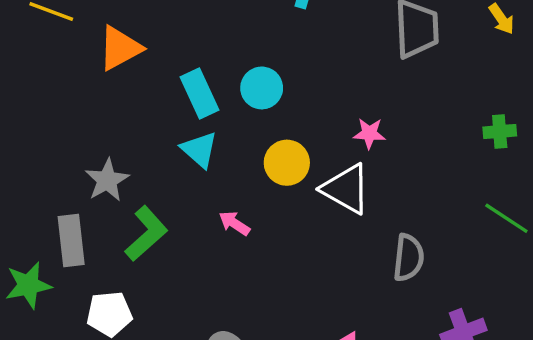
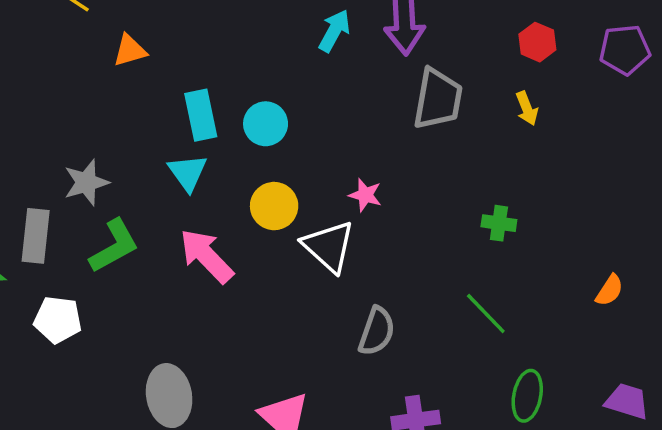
orange triangle: (120, 48) -> (130, 50), size x0.7
pink arrow: (234, 223) -> (206, 256), size x1.8

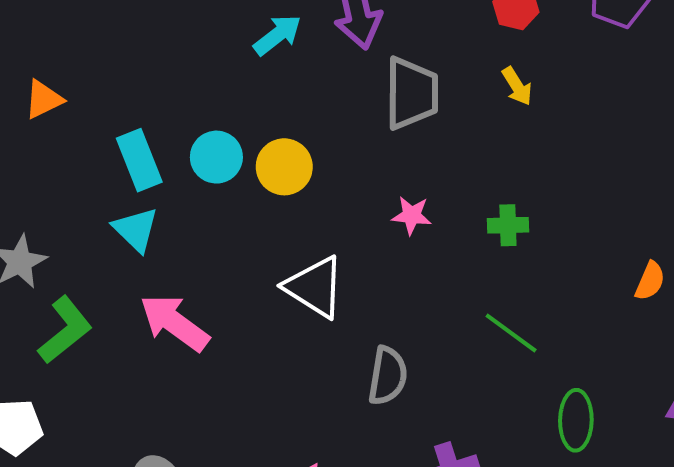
cyan arrow: (334, 31) -> (278, 35), turned 33
pink star: (365, 195) -> (412, 215), moved
yellow circle: (274, 206) -> (284, 167), moved

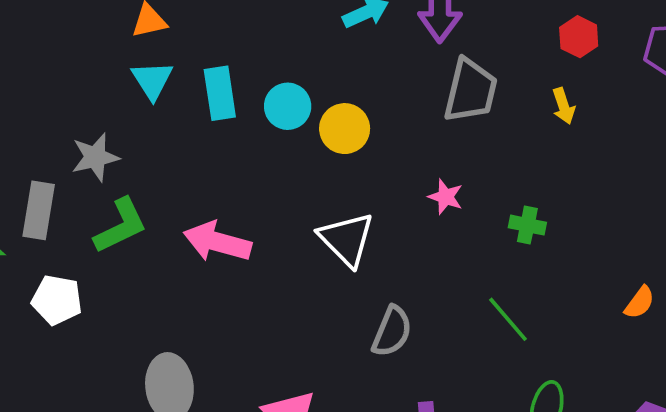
cyan triangle: (136, 230) -> (152, 80), moved
pink arrow: (174, 323) -> (217, 242), turned -34

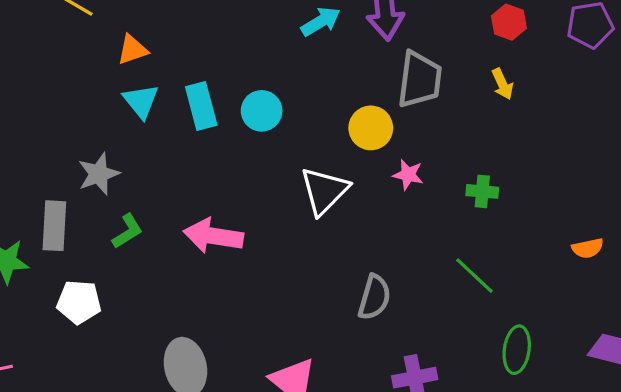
yellow circle: (345, 129) -> (371, 128), moved
green L-shape: (121, 226) -> (127, 231), size x0.7
white triangle: (347, 239) -> (324, 191), moved, turned 36
orange semicircle: (640, 302) -> (588, 248), turned 48

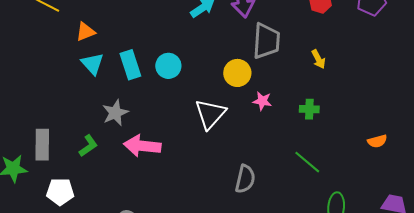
yellow arrow: (502, 84) -> (318, 59), moved
gray star: (99, 174) -> (115, 113), moved

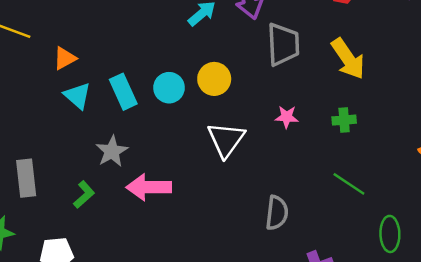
yellow arrow: (318, 59) -> (348, 59), size x1.8
yellow circle: (237, 73) -> (214, 79), moved
gray rectangle: (42, 145) -> (26, 178), moved

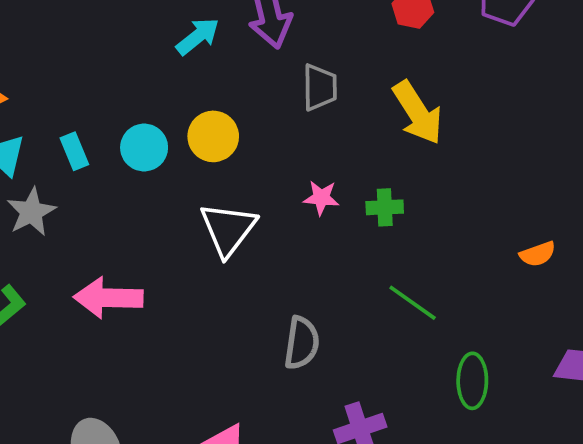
gray trapezoid: (283, 44) -> (320, 87), size x0.7
cyan rectangle: (123, 92) -> (74, 151), size x0.7
green cross: (344, 120) -> (385, 207), moved
gray star: (112, 151) -> (31, 212), moved

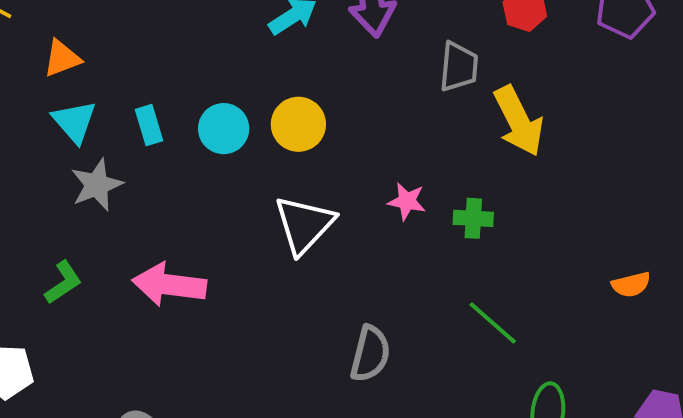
gray trapezoid: (320, 87) -> (459, 67), moved

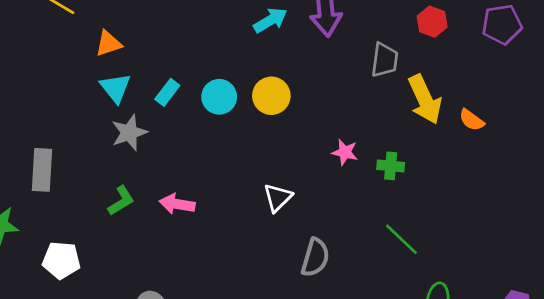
cyan rectangle: (149, 125) -> (167, 92), turned 52
white triangle: (304, 225) -> (278, 198), moved, size x0.7
green L-shape: (63, 282) -> (121, 201), moved
pink arrow: (169, 285) -> (177, 204), size x0.7
orange semicircle: (631, 285) -> (472, 120), moved, turned 48

